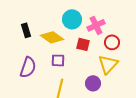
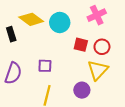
pink cross: (96, 25) -> (97, 15), moved
yellow diamond: (52, 37) -> (31, 19), moved
red square: (83, 44) -> (81, 45), moved

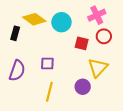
black rectangle: (11, 34) -> (15, 33), turned 32
red circle: (102, 47) -> (104, 36), moved

